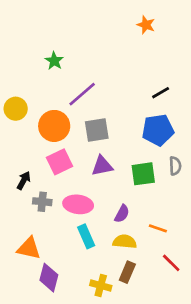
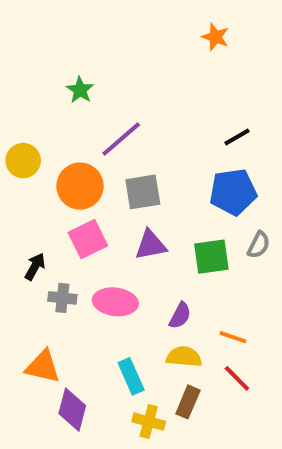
gray semicircle: (175, 166) -> (259, 245), turned 30
cyan rectangle: (86, 236) -> (131, 376), moved
red line: (171, 263) -> (237, 378), moved

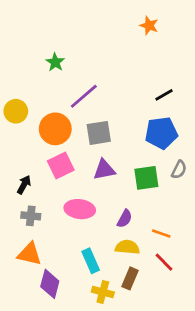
gray cross: (62, 298) -> (31, 216), moved

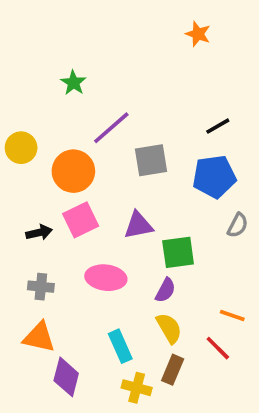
gray square: (99, 133) -> (151, 160), moved
green square: (146, 178) -> (178, 252), moved
black arrow: (24, 185) -> (39, 233), moved, turned 48
orange line: (161, 234) -> (232, 316), moved
yellow semicircle: (127, 247) -> (169, 328), turned 55

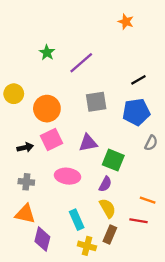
purple line: (111, 128) -> (81, 63), moved
green square: (178, 252) -> (113, 160), turned 30
red line: (218, 348) -> (138, 221), turned -36

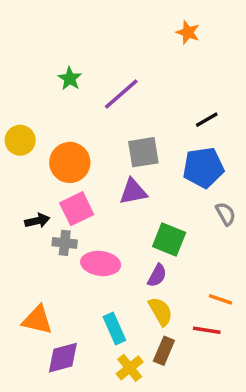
purple triangle: (88, 143) -> (133, 192), moved
gray semicircle: (151, 143) -> (226, 214), turned -56
gray cross: (26, 182) -> (65, 243), moved
purple diamond: (42, 239) -> (63, 358), turned 60
yellow cross: (87, 246) -> (130, 368), turned 36

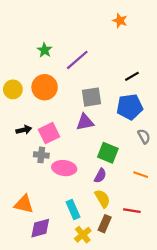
orange circle: (70, 162) -> (45, 87), moved
black arrow: (37, 221) -> (24, 130), moved
orange line: (220, 299) -> (141, 175), moved

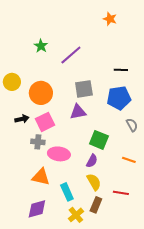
black line: (132, 76) -> (121, 70), turned 32
orange circle: (45, 87) -> (41, 93), moved
orange triangle: (24, 204) -> (41, 177), moved

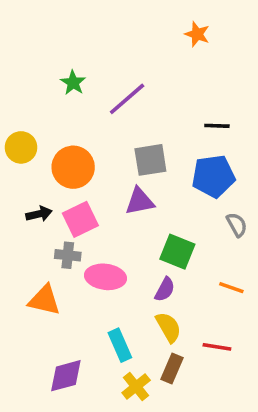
orange triangle: (41, 177) -> (44, 300), moved

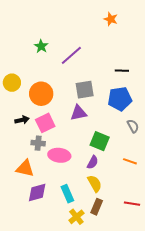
red line: (217, 347) -> (132, 204), moved
purple diamond: (66, 376) -> (37, 193), moved

